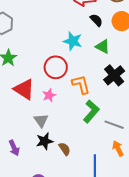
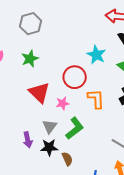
green L-shape: (91, 111) -> (75, 128), moved
purple arrow: (14, 148) -> (28, 140), moved

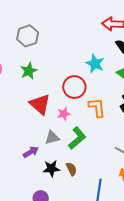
gray triangle: (50, 126) -> (52, 138), turned 42
purple arrow: (28, 140) -> (31, 152), turned -105
black star: (49, 147) -> (51, 168), moved

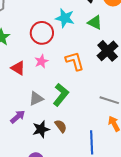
red circle: (74, 87) -> (42, 33), moved
red triangle: (40, 104) -> (18, 68), size x0.7
pink star: (64, 114) -> (41, 61), moved

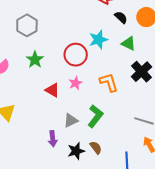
cyan star: (65, 18) -> (98, 40), turned -30
purple arrow: (18, 117) -> (53, 139), turned 126

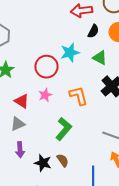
black semicircle: (121, 17) -> (93, 31), turned 72
gray triangle: (71, 120) -> (18, 124), moved
black star: (76, 151) -> (43, 163), turned 30

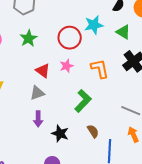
brown semicircle: (63, 160) -> (93, 131), moved

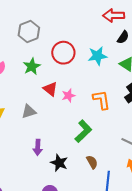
red circle: (70, 38) -> (63, 53), moved
red triangle: (43, 71) -> (50, 89), moved
gray triangle: (37, 93) -> (29, 112), moved

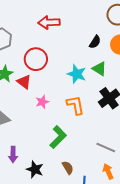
red arrow: (114, 15) -> (49, 22), moved
cyan star: (97, 56) -> (77, 74), moved, turned 30
red triangle: (50, 89) -> (24, 82), moved

